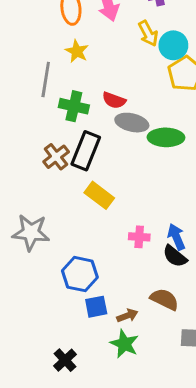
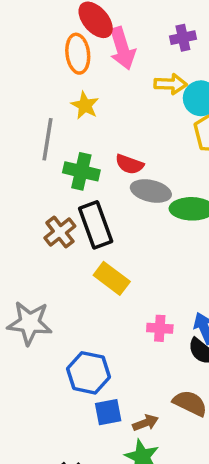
yellow arrow: (148, 33) -> (170, 84), turned -60
black rectangle: (86, 151) -> (96, 225), turned -42

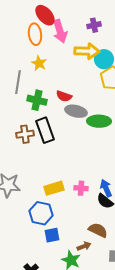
yellow arrow: (170, 84) -> (87, 51), size x1.4
brown cross: (60, 232) -> (25, 134), turned 30
yellow rectangle: (112, 278) -> (54, 188), moved, turned -54
brown arrow: (146, 423) -> (84, 246), moved

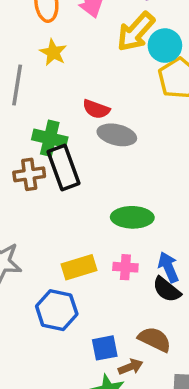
yellow arrow: (87, 51) -> (136, 32), turned 130
green cross: (37, 100) -> (50, 138), moved
green ellipse: (99, 121) -> (132, 217), moved
blue square: (52, 235) -> (105, 348), moved

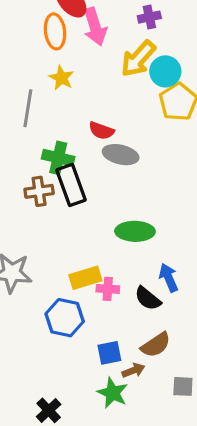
pink cross: (125, 267) -> (108, 289), moved
black semicircle: (167, 289) -> (148, 299), moved
brown semicircle: (155, 339) -> (156, 345), turned 120

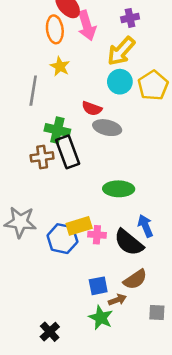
cyan circle: (165, 71) -> (120, 82), moved
black semicircle: (148, 299) -> (129, 242), size x1.4
blue hexagon: (65, 318) -> (62, 239), moved

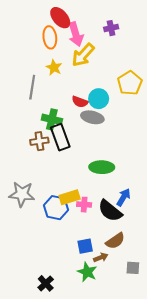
yellow arrow: (121, 51) -> (83, 55), moved
cyan circle: (120, 82) -> (99, 99), moved
blue arrow: (145, 226) -> (124, 197), turned 54

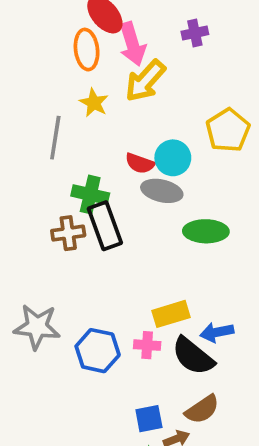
green ellipse: (102, 167) -> (206, 231), moved
yellow rectangle: (70, 197) -> (171, 314), moved
blue arrow: (124, 197) -> (217, 332), turned -132

